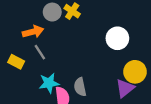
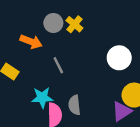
orange arrow: (33, 32) -> (31, 42), turned 30
gray line: (40, 52) -> (58, 65), moved

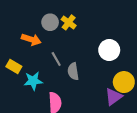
cyan star: (42, 98) -> (33, 81), moved
gray semicircle: (74, 105) -> (73, 71), moved

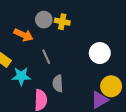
yellow cross: (69, 22) -> (62, 22), turned -32
gray semicircle: (73, 71) -> (58, 83), moved

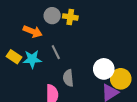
white circle: (100, 53) -> (104, 69), moved
cyan star: (21, 76) -> (32, 59), moved

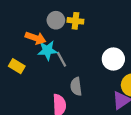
cyan star: (32, 59) -> (47, 50), moved
white circle: (104, 69) -> (113, 59), moved

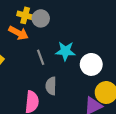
yellow cross: (75, 21) -> (25, 15), moved
cyan star: (47, 50) -> (65, 51), moved

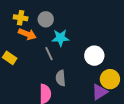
yellow cross: (25, 15) -> (21, 18), moved
cyan star: (65, 51) -> (60, 38), moved

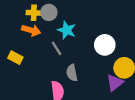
yellow cross: (21, 18) -> (34, 13), moved
cyan star: (60, 38) -> (67, 30), turned 30

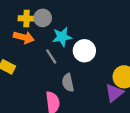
cyan star: (67, 30) -> (62, 37), turned -30
white circle: (105, 45) -> (84, 51), moved

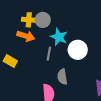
cyan star: (62, 37) -> (59, 37), turned 30
gray line: (51, 56) -> (49, 54), turned 40

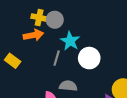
orange arrow: (26, 36) -> (33, 35), turned -36
gray semicircle: (62, 77) -> (68, 86), turned 98

